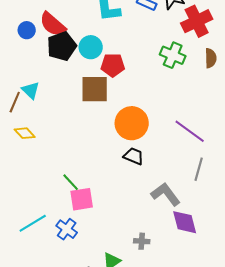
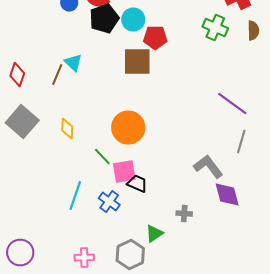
orange circle: (132, 123) -> (128, 128), moved
yellow diamond: (25, 133) -> (67, 128), moved, turned 45
black trapezoid: (134, 156) -> (137, 184), moved
green line: (71, 182) -> (102, 156), moved
cyan line: (33, 223) -> (75, 196), turned -40

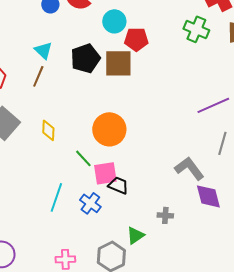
black pentagon: (104, 18) -> (85, 58), moved
cyan triangle: (73, 62) -> (43, 50), moved
purple line: (232, 104) -> (213, 105), turned -60

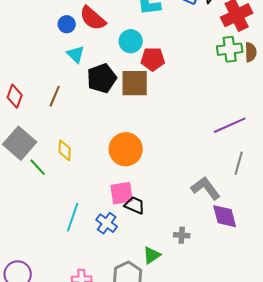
green cross: (196, 29) -> (230, 49), moved, turned -30
cyan triangle: (43, 50) -> (76, 54), moved
green line: (83, 158) -> (38, 167), moved

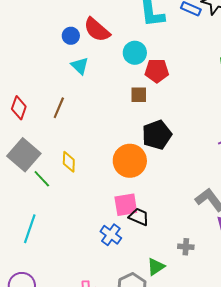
black pentagon: (102, 78) -> (157, 135), moved
brown square: (135, 83) -> (139, 95), size x0.6
cyan line: (73, 217) -> (30, 229), moved

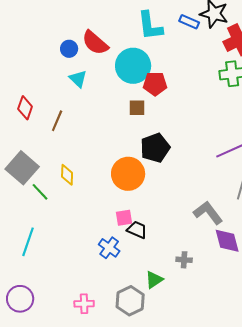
cyan circle: (135, 53) -> (133, 66), size x1.5
red diamond: (19, 108) -> (25, 108), moved
pink square: (126, 205) -> (124, 218), size x0.7

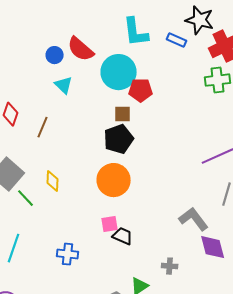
blue rectangle: (189, 22) -> (177, 40), moved
black pentagon: (155, 148) -> (119, 139), moved
blue cross: (109, 248) -> (68, 254), moved, turned -30

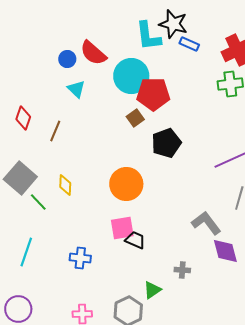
black star: (200, 20) -> (173, 24), moved
red pentagon: (141, 90) -> (153, 94), size x1.4
brown square: (123, 114) -> (135, 118), turned -36
black pentagon: (119, 139) -> (166, 143), moved
pink square: (110, 224) -> (122, 228), size x1.4

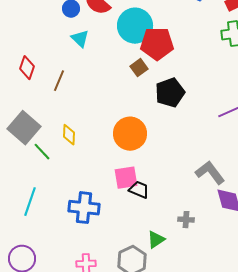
blue cross: (80, 258) -> (84, 208), size x1.4

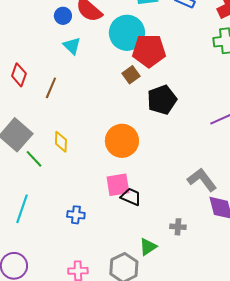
blue cross: (84, 208) -> (76, 215), size x0.6

